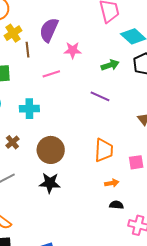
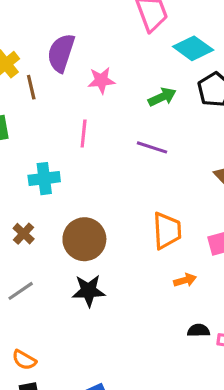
pink line: (51, 74) -> (84, 133), moved, turned -60
black semicircle: (116, 205) -> (198, 330), moved

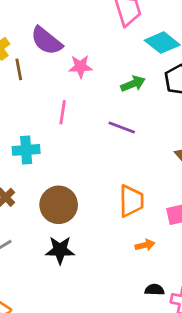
purple semicircle: (61, 53) -> (46, 41), turned -72

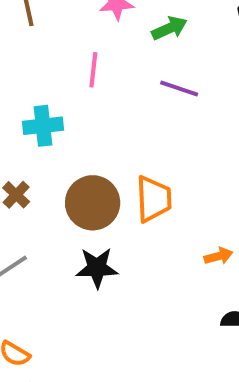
green arrow: (133, 84) -> (169, 28), moved
orange trapezoid: (131, 201) -> (154, 199), moved

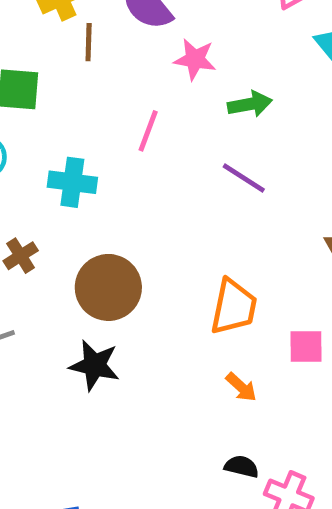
orange trapezoid: (154, 199) -> (234, 307), moved
orange arrow: (218, 256) -> (241, 387), turned 44

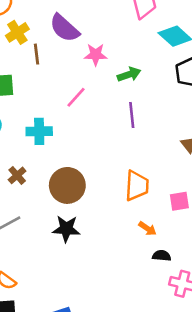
pink line: (148, 131) -> (76, 97), turned 30
purple line: (244, 178) -> (132, 115), turned 60
black semicircle: (242, 467) -> (162, 256), moved

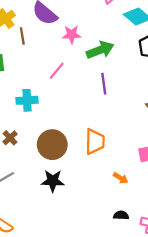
green arrow: (129, 74) -> (100, 50), size x1.4
orange trapezoid: (137, 186) -> (95, 141), moved
black semicircle: (162, 256) -> (121, 215), moved

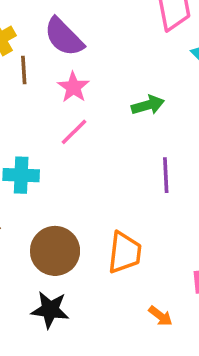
pink star: (72, 35) -> (73, 87), moved, turned 30
green arrow: (100, 50) -> (148, 105), size x0.7
purple line: (104, 84) -> (166, 175), moved

